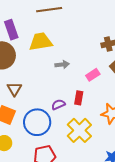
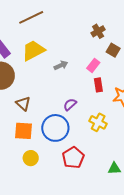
red rectangle: (79, 98) -> (98, 85), moved
yellow cross: (79, 130) -> (98, 122), size x0.7

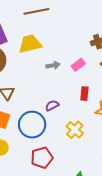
pink rectangle: (93, 65) -> (78, 65), moved

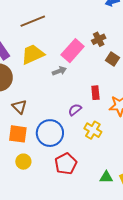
pink rectangle: (78, 65) -> (73, 51), moved, size x1.6
purple semicircle: (52, 105) -> (75, 110), moved

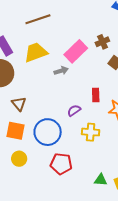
yellow cross: (93, 130) -> (91, 132), turned -30
red pentagon: (66, 164) -> (61, 164), turned 30

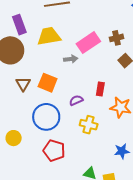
orange square: (15, 131) -> (48, 83), moved

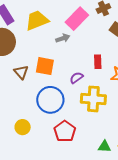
yellow cross: (89, 125) -> (93, 99), size x1.4
red pentagon: (54, 151) -> (65, 131), turned 30

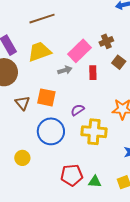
red rectangle: (98, 62) -> (93, 73), moved
red pentagon: (65, 131) -> (72, 175), moved, turned 30
green triangle: (104, 147) -> (95, 182), moved

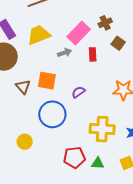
yellow cross: (94, 132) -> (102, 129), moved

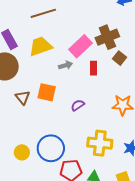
brown cross: (105, 23) -> (107, 37), size x1.6
blue circle: (52, 114) -> (51, 148), moved

